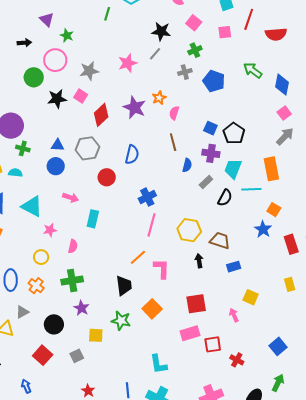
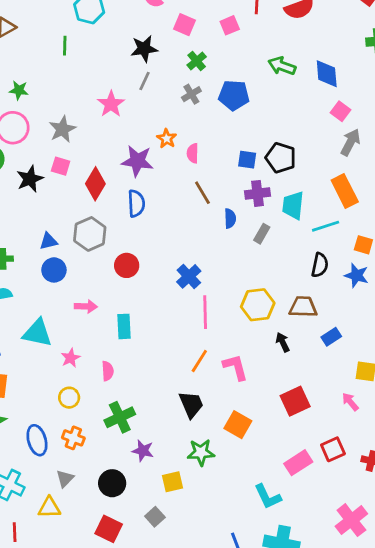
blue semicircle: (132, 155) -> (136, 203), moved
black semicircle: (225, 198) -> (320, 265), moved
pink rectangle: (190, 333) -> (298, 463), moved

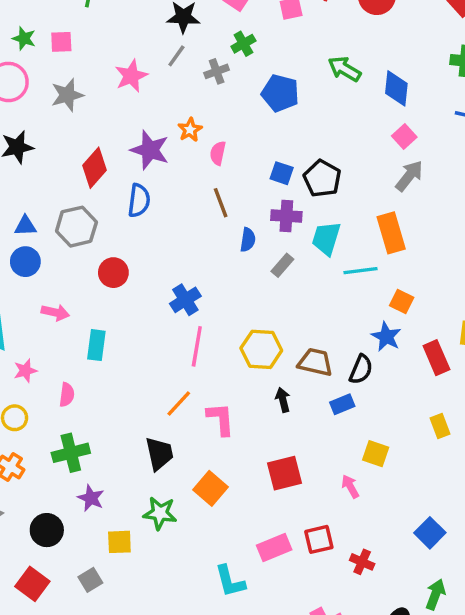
gray cross: (191, 94) -> (217, 71), moved
pink square: (61, 166) -> (61, 42), moved, turned -30
black semicircle: (320, 265) -> (361, 369), moved

